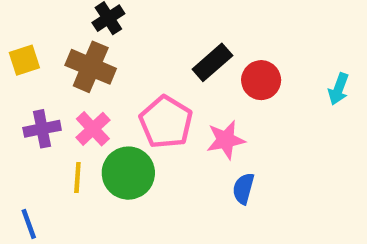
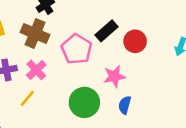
pink pentagon: (166, 122) -> (77, 49), moved
green circle: (128, 173) -> (84, 102), moved
yellow line: (77, 177) -> (27, 99), turned 36

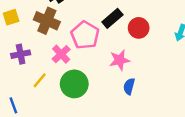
pink cross: (36, 70) -> (61, 54), moved
green circle: (84, 102) -> (74, 84), moved

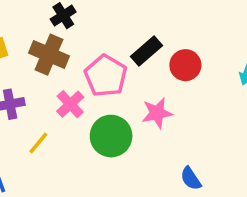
green circle: (74, 84) -> (111, 136), moved
blue semicircle: (129, 86) -> (191, 179), moved, turned -49

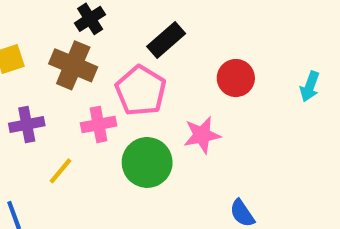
black rectangle: (146, 51) -> (166, 40), moved
pink cross: (70, 104) -> (99, 124), turned 32

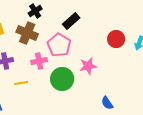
red circle: (236, 78) -> (116, 39), moved
yellow line: (61, 171) -> (21, 83), turned 40

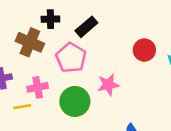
black cross: (35, 11) -> (50, 19), moved, turned 32
pink cross: (39, 61) -> (38, 87), moved

